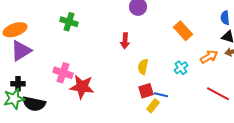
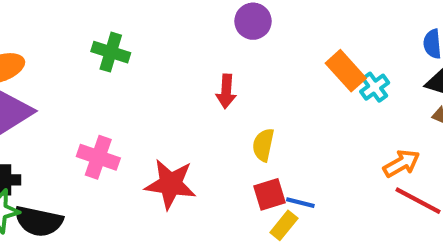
orange arrow: (209, 57) -> (401, 163), moved
cyan cross: (181, 68) -> (375, 87), moved
red star: (82, 87) -> (171, 184), moved

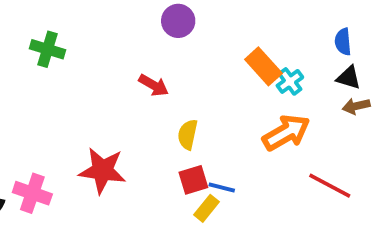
red arrow: (226, 91) -> (154, 85), turned -64
pink cross: (98, 157) -> (32, 193), moved
orange arrow: (401, 163) -> (286, 133), moved, size x1.4

